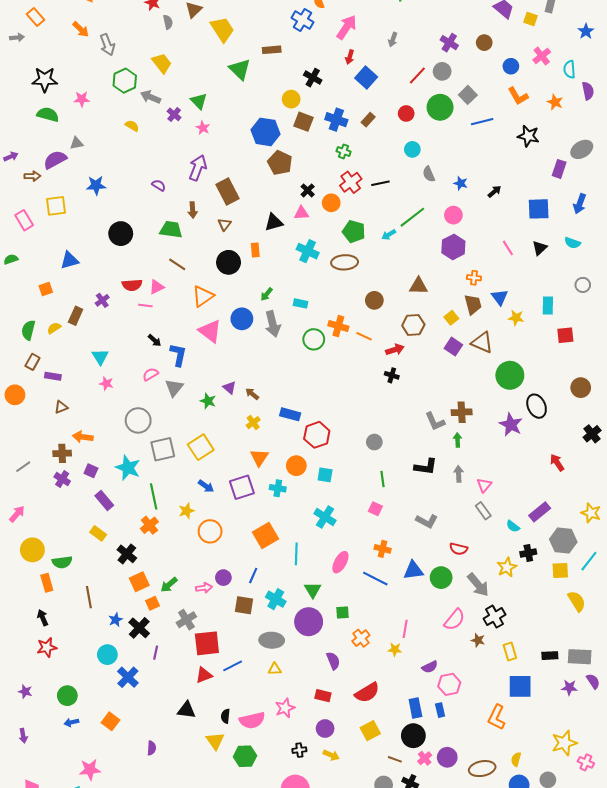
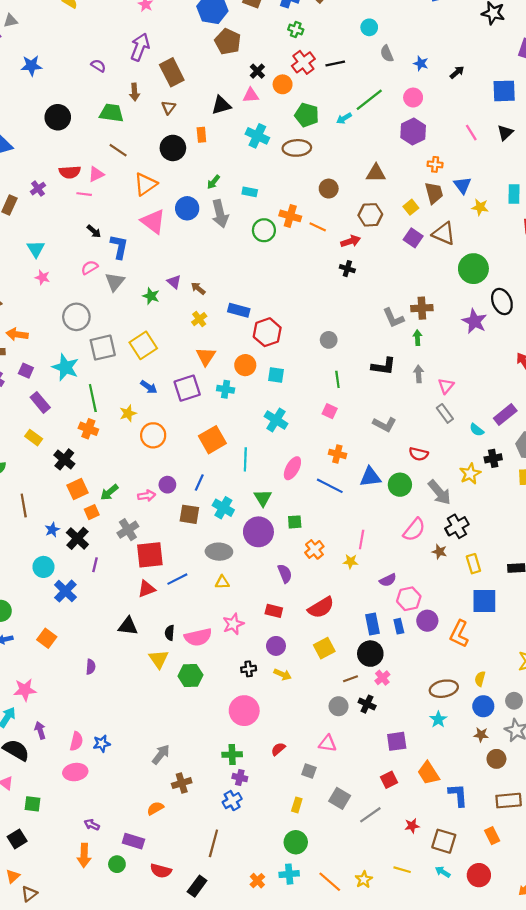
orange cross: (149, 525) -> (88, 429), turned -30
purple circle: (447, 757) -> (427, 621), moved
brown line: (395, 759) -> (351, 679), turned -40

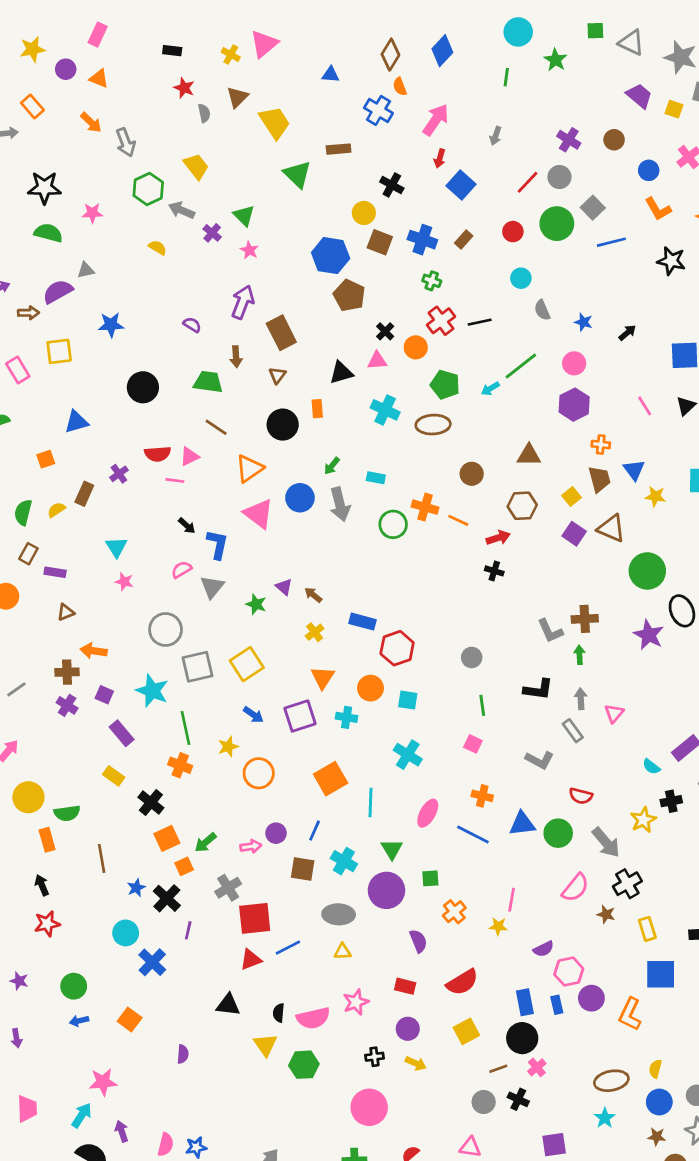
gray rectangle: (445, 413) -> (573, 731), moved

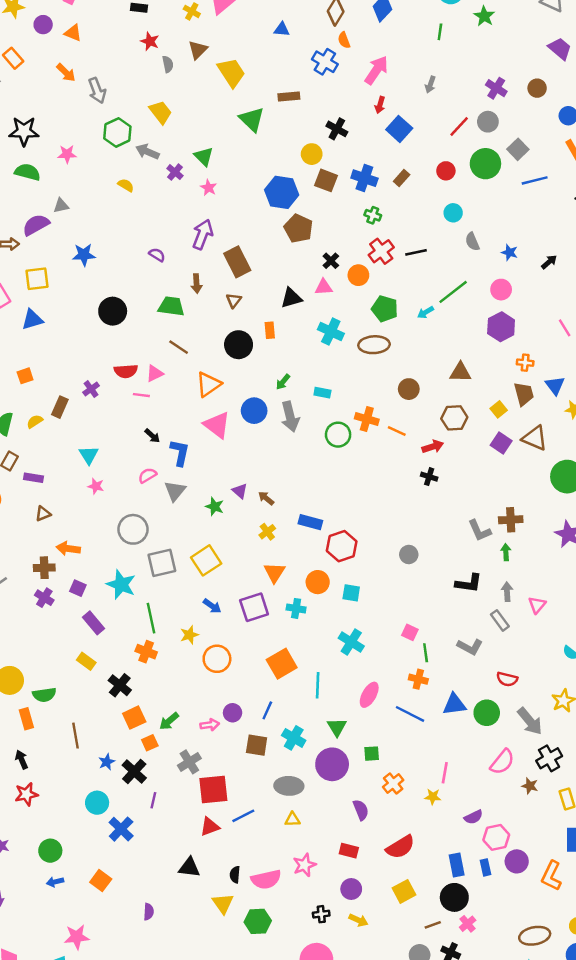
blue triangle: (76, 422) -> (32, 320), moved
green line: (482, 705) -> (426, 653), moved

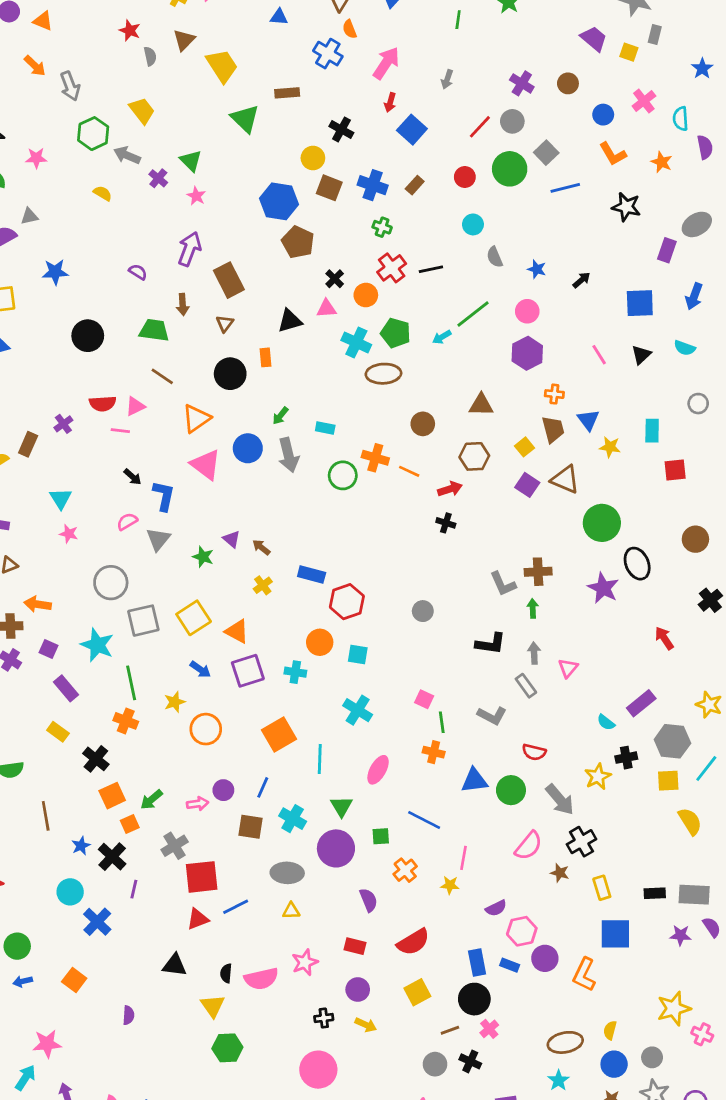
cyan cross: (331, 332) -> (356, 342), moved
orange triangle: (274, 572) -> (237, 631), moved, turned -35
blue line: (410, 714) -> (424, 820), moved
blue rectangle: (485, 867) -> (510, 965), turned -56
green hexagon: (258, 921) -> (227, 1048), moved

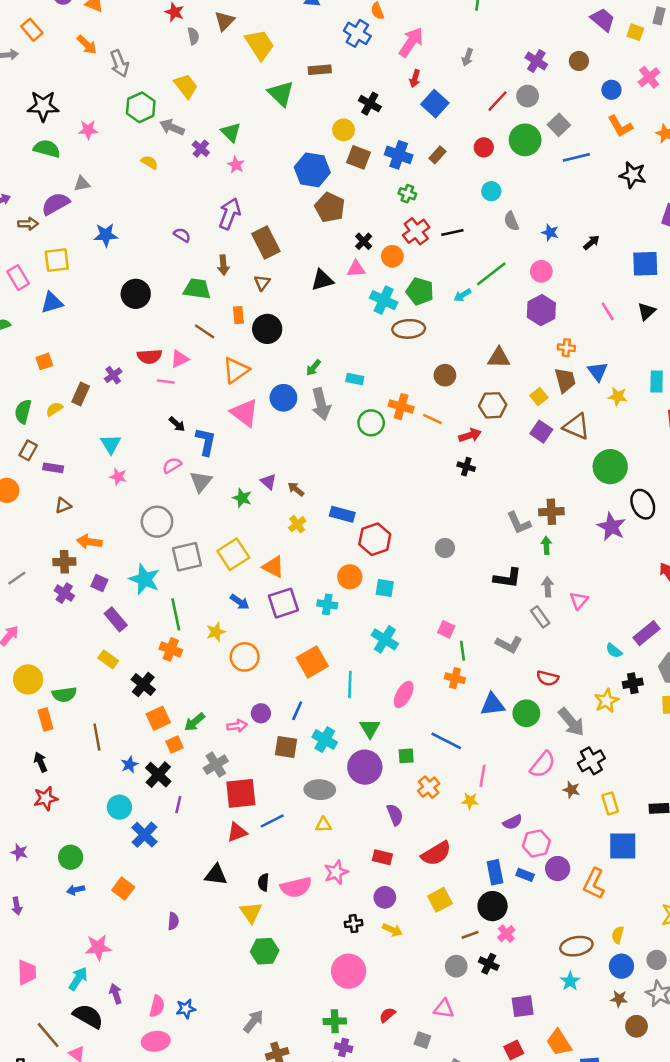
orange rectangle: (265, 357) -> (238, 315), moved

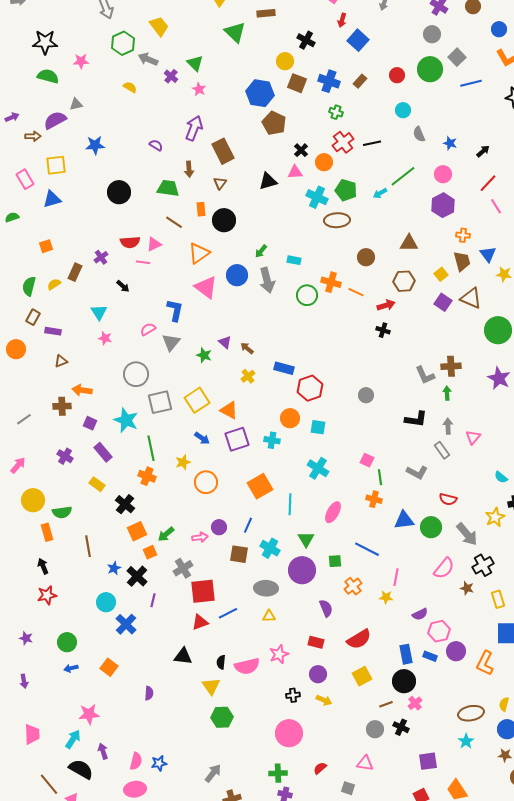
red line: (498, 101) -> (488, 183), moved
black arrow: (177, 424) -> (123, 286), moved
purple cross: (64, 593) -> (65, 456), moved

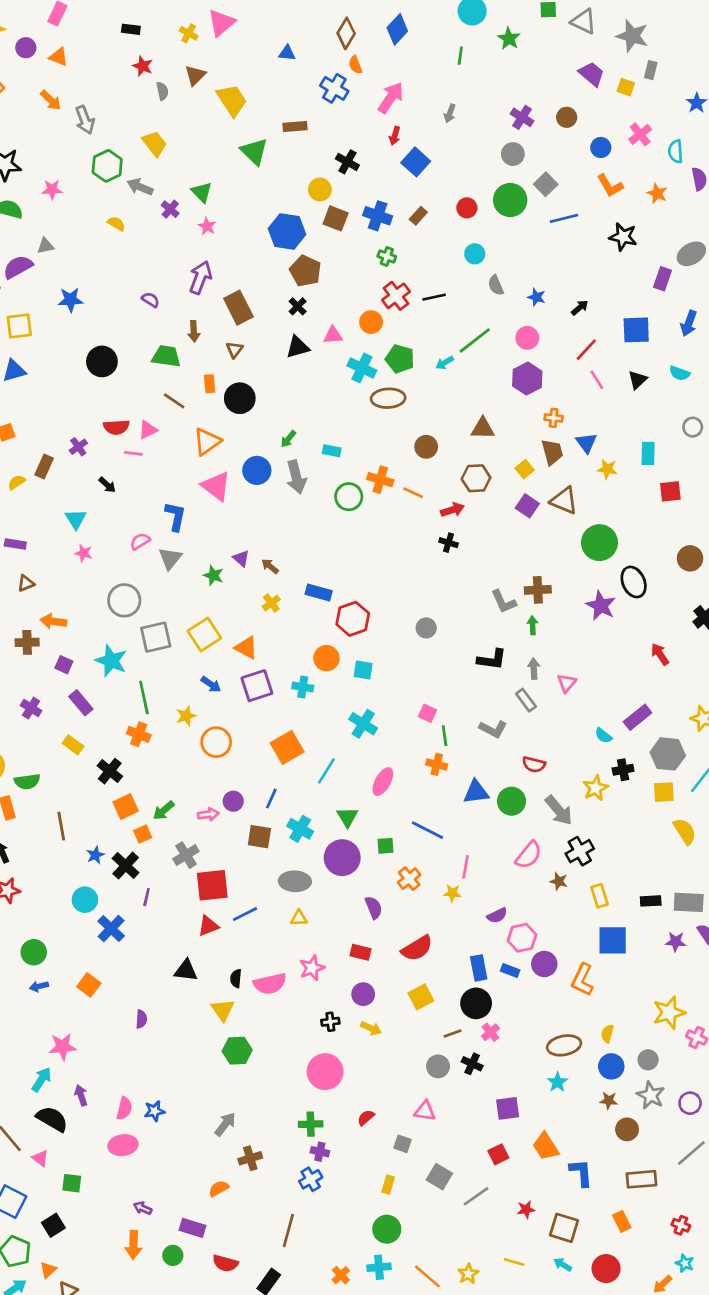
black cross: (301, 150) -> (298, 306), moved
cyan line: (290, 504) -> (326, 771), turned 30

